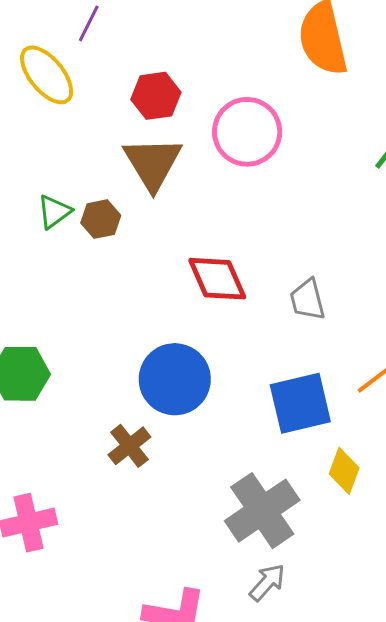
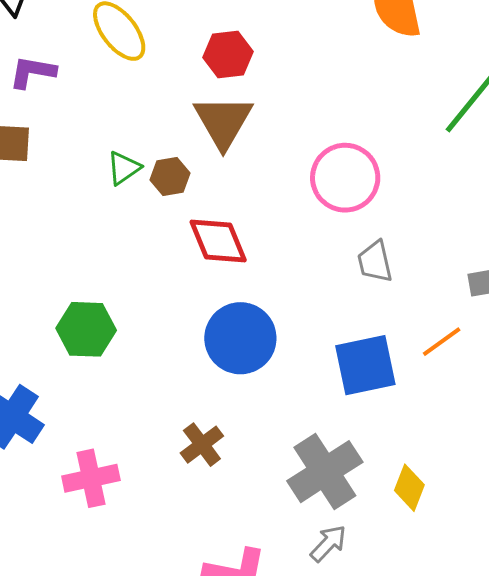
pink circle: (247, 132) -> (345, 178), moved
red diamond: (217, 279) -> (218, 241), moved
brown cross: (129, 446) -> (202, 445), moved
yellow diamond: (344, 471) -> (409, 488), moved

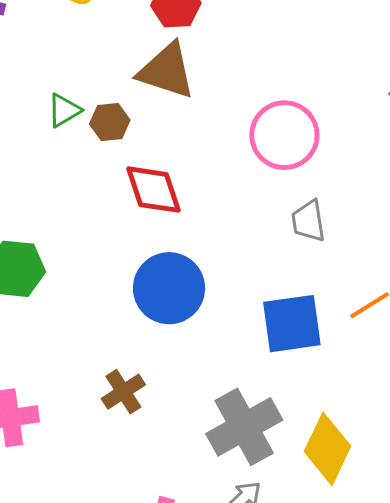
brown triangle: (223, 122) -> (167, 71), turned -46
yellow diamond: (409, 488) -> (328, 449), size x1.5

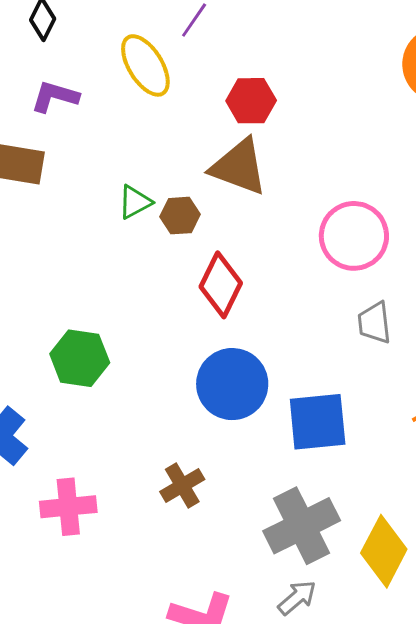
red diamond: (153, 190) -> (221, 285), turned 42
blue square: (292, 324) -> (318, 422), moved

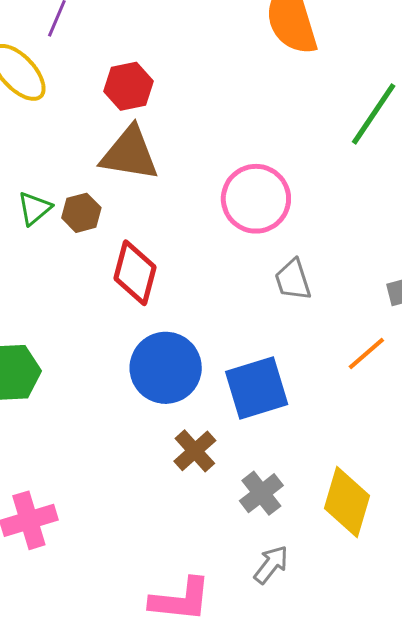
brown cross: (182, 485) -> (195, 451), moved
gray cross: (302, 526) -> (261, 493), size x0.6

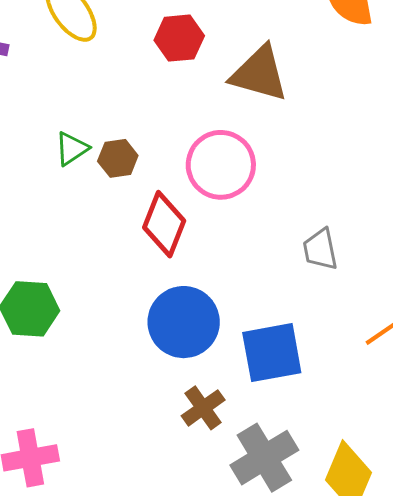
brown triangle: (130, 154) -> (259, 74), moved
pink circle: (256, 199) -> (221, 165), moved
gray cross: (261, 493) -> (264, 458), size x1.5

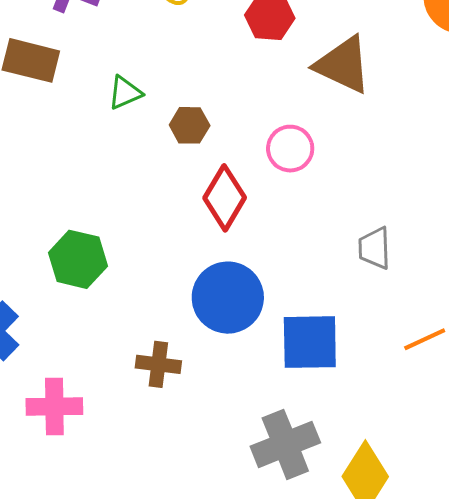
green triangle: (72, 149) -> (125, 93), moved
pink circle: (221, 165) -> (290, 149), size x0.7
brown cross: (203, 408) -> (158, 364), moved, turned 33

